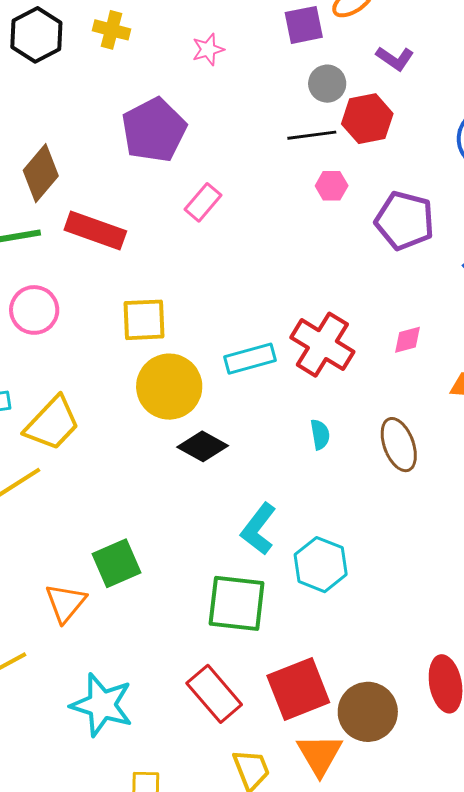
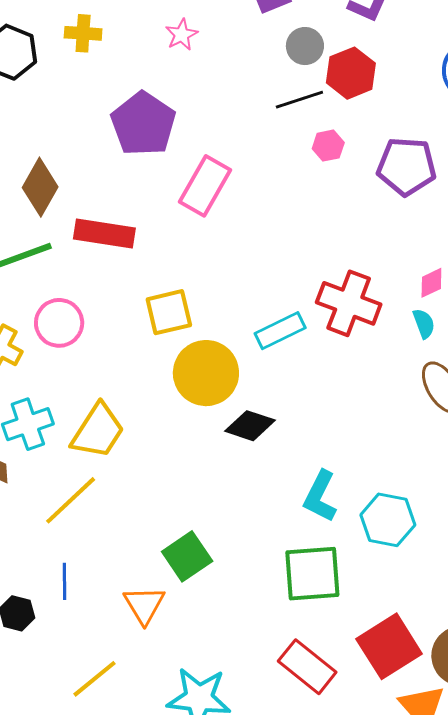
pink rectangle: (203, 202) -> (205, 186), size x1.5
cyan semicircle: (320, 435) -> (424, 324), moved

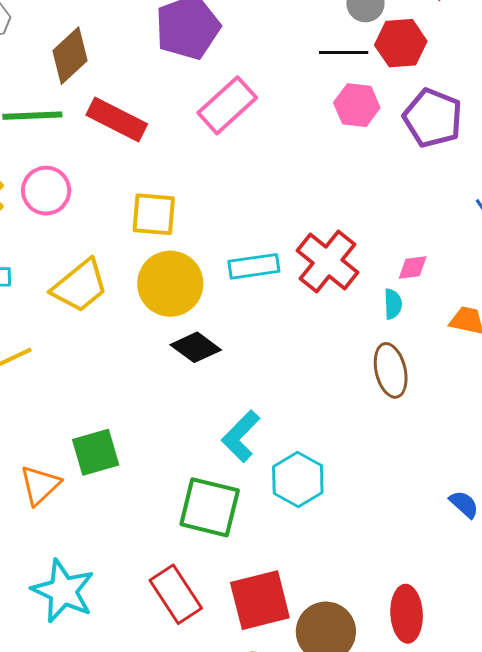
pink hexagon: (328, 146) -> (357, 105), size x1.4
purple pentagon: (407, 166) -> (433, 118), moved
yellow trapezoid: (98, 431) -> (80, 286), moved

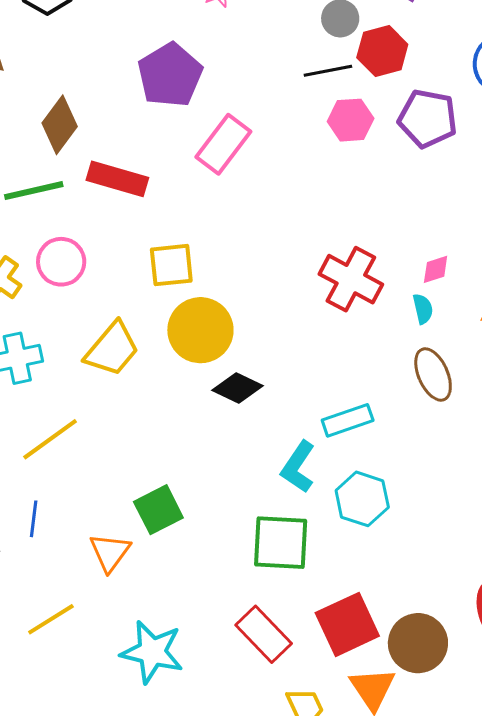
cyan rectangle: (254, 266) -> (348, 420), moved

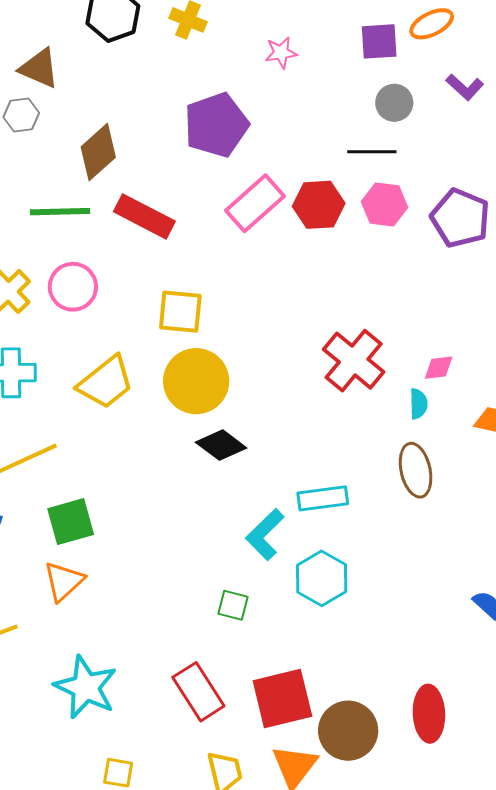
red hexagon: (382, 51) -> (319, 205), moved
green square: (158, 510) -> (71, 522), moved
green square: (281, 543) -> (233, 605), size x0.5

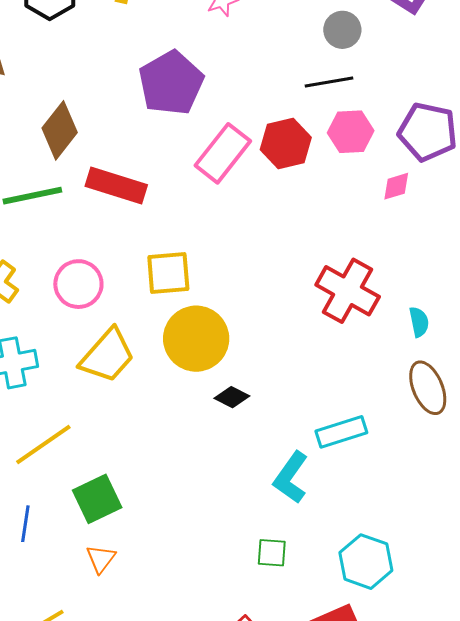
pink circle: (73, 287) -> (78, 284), moved
pink diamond: (439, 368) -> (396, 186), moved
black diamond: (221, 445) -> (232, 397), size x0.7
cyan hexagon: (322, 578) -> (366, 562), moved
orange triangle: (64, 581) -> (101, 559), size x0.7

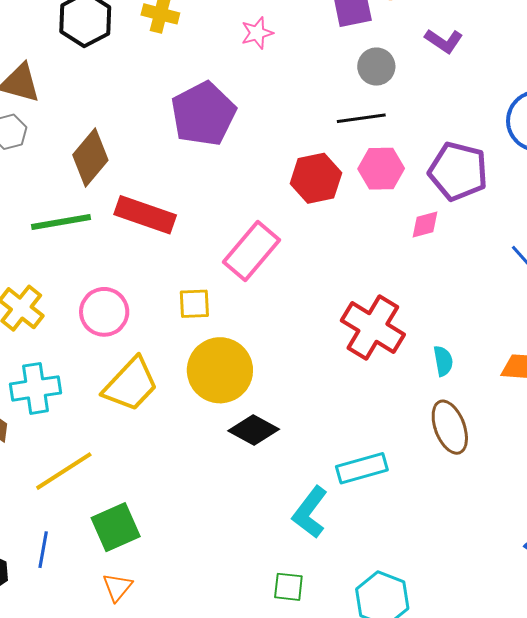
pink rectangle: (223, 153) -> (251, 251), moved
yellow square: (168, 273) -> (194, 304), size x0.7
black diamond: (232, 397) -> (254, 430), size x1.4

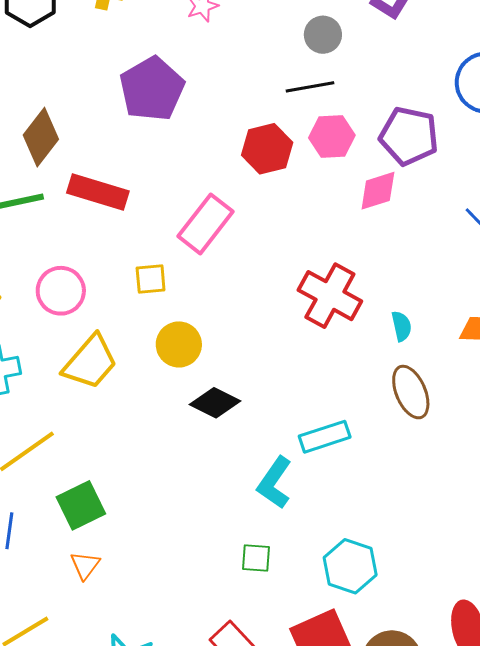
pink diamond: (425, 225) -> (378, 191), size x1.4
yellow circle: (220, 370) -> (179, 344), size x0.7

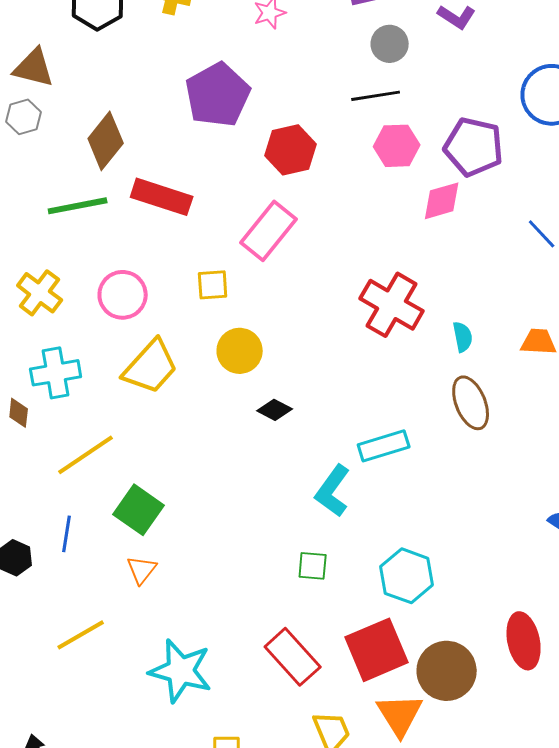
red hexagon: (267, 149) -> (291, 150), moved
black diamond: (215, 403) -> (275, 410), size x0.7
green square: (81, 505) -> (139, 510), turned -30

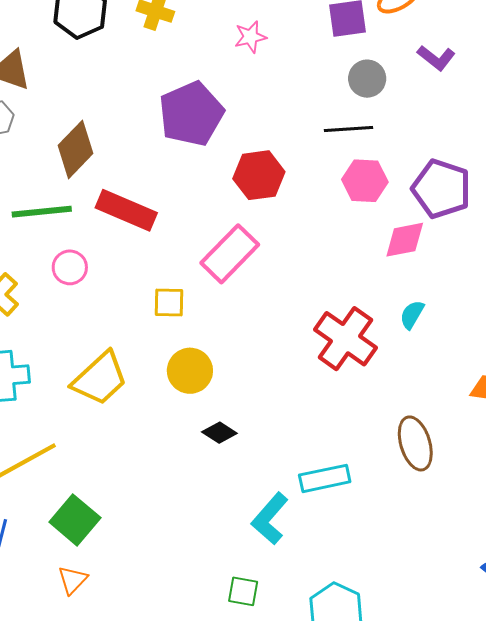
pink circle: (123, 295) -> (70, 267), moved, size x0.7
cyan semicircle: (463, 337) -> (412, 315), moved, turned -144

